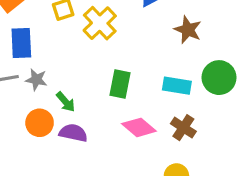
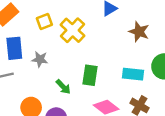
gray star: (36, 80) -> (40, 59), moved
green arrow: (66, 102) -> (63, 87), moved

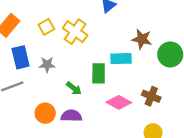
brown star: (139, 32) -> (142, 39), moved
cyan rectangle: (133, 74) -> (121, 59), moved

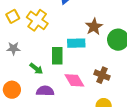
brown star: (142, 39) -> (94, 27), turned 30
pink diamond: (119, 102) -> (74, 80), turned 30
purple semicircle: (71, 116) -> (45, 91), moved

